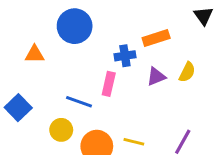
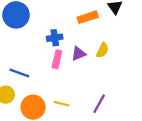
orange rectangle: (156, 38) -> (88, 17), moved
pink rectangle: (109, 84) -> (57, 59), moved

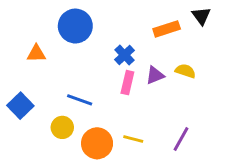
blue cross: (55, 38) -> (125, 55), turned -35
yellow semicircle: (102, 50) -> (185, 71), turned -98

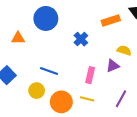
purple triangle: (155, 75) -> (113, 66), moved
pink rectangle: (127, 83) -> (90, 75), moved

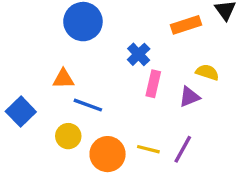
orange triangle: (18, 38) -> (63, 79), moved
pink rectangle: (90, 75) -> (153, 84), moved
purple line: (121, 99) -> (183, 149), moved

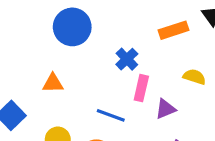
purple triangle: (189, 97) -> (165, 109), moved
blue line: (88, 105) -> (111, 115), moved

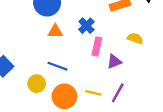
orange triangle: (53, 83) -> (55, 31), moved
blue line: (111, 115) -> (57, 66), moved

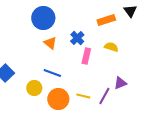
orange triangle: (55, 31) -> (50, 43), turned 40
yellow semicircle: (135, 38) -> (111, 47), moved
purple triangle: (114, 62) -> (120, 83), moved

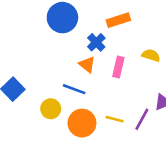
orange rectangle: (106, 20) -> (118, 20), moved
blue cross: (77, 38) -> (96, 42), moved
orange triangle: (50, 43) -> (87, 64), moved

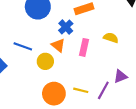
blue line: (74, 89) -> (23, 46), moved
yellow circle: (51, 109) -> (45, 61), moved

